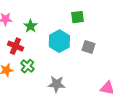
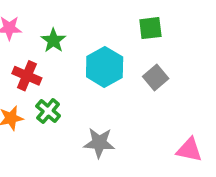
green square: (77, 17) -> (150, 28), moved
gray square: (88, 47) -> (156, 78), turned 32

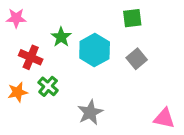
green star: (53, 40) -> (61, 37), moved
gray star: (99, 143) -> (90, 112), turned -30

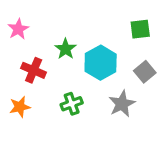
pink star: (16, 18) -> (18, 29), turned -30
green cross: (48, 86) -> (72, 104), moved, turned 30
gray star: (90, 112) -> (122, 104), moved

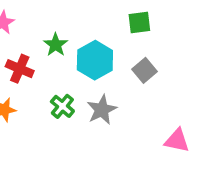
green cross: (72, 104) -> (62, 106), turned -30
gray star: (122, 104) -> (102, 110), moved

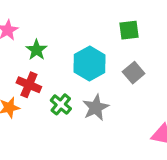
green star: (56, 45) -> (37, 50), moved
red cross: (20, 69) -> (29, 85), moved

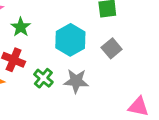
gray star: (96, 107) -> (76, 81), turned 30

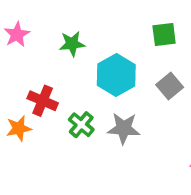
green star: (21, 27) -> (72, 44), moved, turned 30

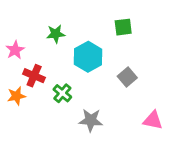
pink star: (17, 34) -> (15, 50), moved
gray square: (170, 86) -> (127, 77), moved
gray star: (124, 128) -> (91, 120), moved

